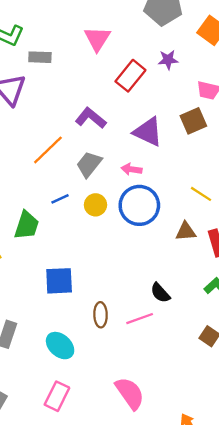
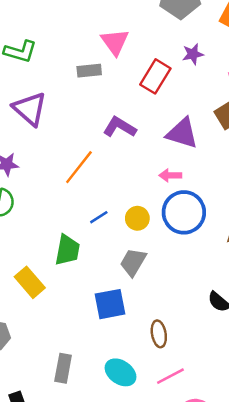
gray rectangle: (40, 57) -> (89, 71), moved
gray trapezoid: (89, 164) -> (133, 262), moved
pink line: (140, 319) -> (170, 376), moved

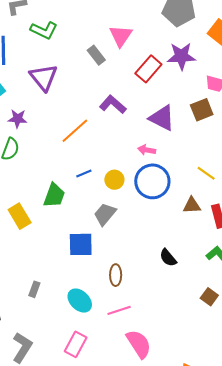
purple star: (193, 54) -> (181, 56), size x1.6
gray rectangle: (89, 71) -> (96, 55), turned 48
gray rectangle: (63, 368) -> (34, 289), size x0.7

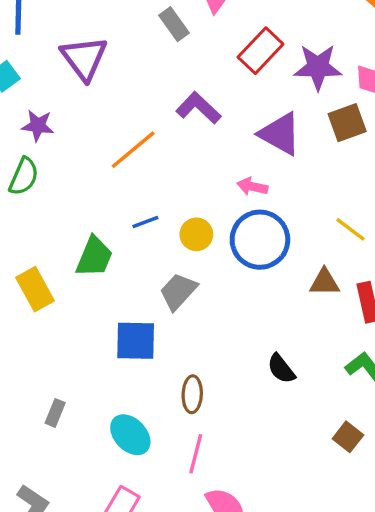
purple star: (181, 56) -> (318, 67), moved
pink line: (119, 310) -> (196, 454), turned -60

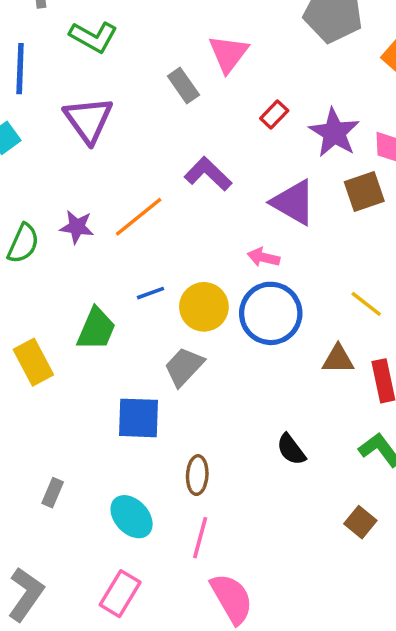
red rectangle: (261, 51) -> (274, 115), size x0.6
purple star: (318, 67) -> (334, 133), turned 30
purple star: (38, 126) -> (77, 227), moved
yellow circle: (196, 234) -> (204, 307), size x1.4

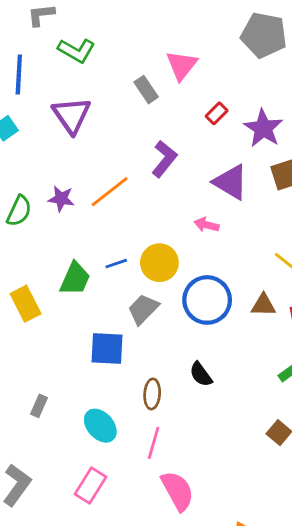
purple L-shape: (208, 174) -> (164, 159), turned 84
blue line: (150, 293) -> (116, 264), moved
blue circle: (271, 313) -> (207, 300), moved
black semicircle: (291, 449) -> (201, 374), moved

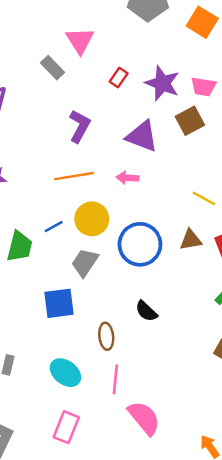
orange line: (110, 192) -> (74, 176), moved, turned 39

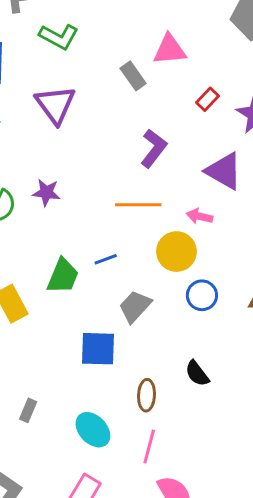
pink triangle: (80, 41) -> (170, 50), turned 48
yellow circle: (92, 219) -> (176, 252), moved
blue circle: (140, 244) -> (202, 295), size x0.6

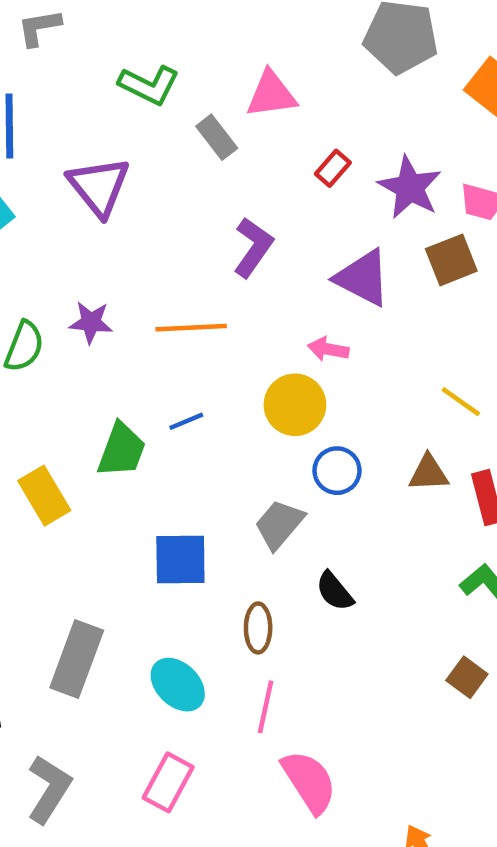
green L-shape: (59, 37) -> (149, 85), moved
orange line: (138, 205) -> (191, 328), moved
gray trapezoid: (135, 306) -> (279, 524), moved
gray rectangle: (28, 410) -> (77, 659), size x2.0

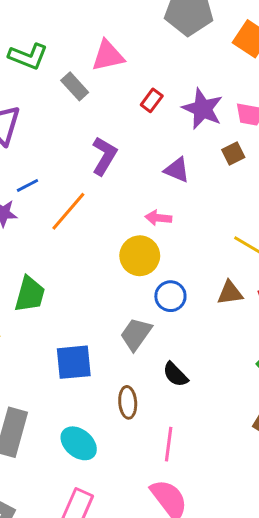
brown square: (451, 260) -> (233, 154), size x0.7
purple triangle: (363, 278) -> (177, 170), size x0.7
orange line: (191, 328) -> (68, 211), turned -42
blue line: (186, 421) -> (28, 185), moved
pink line: (266, 707) -> (169, 444), moved

